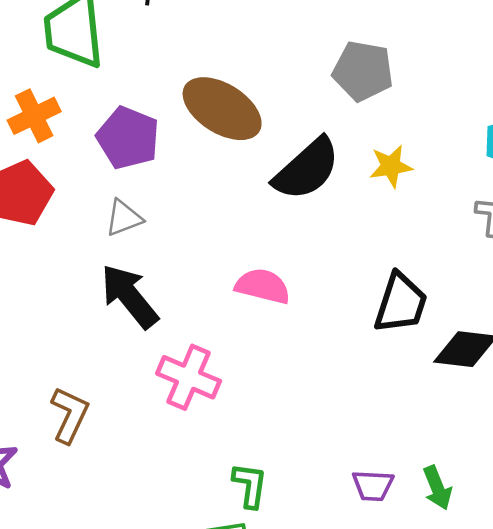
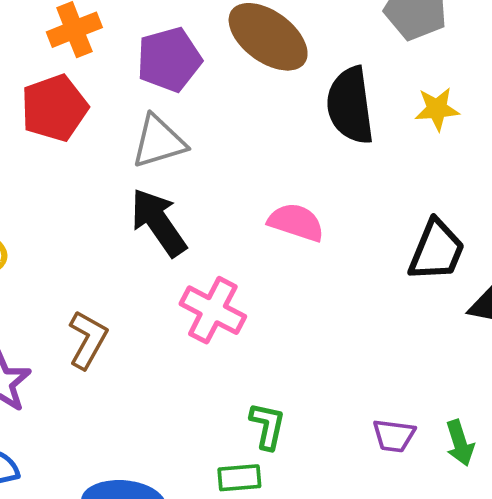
purple pentagon: (128, 138) -> (169, 59), turned 30
black semicircle: (307, 169) -> (350, 105), turned 120
gray triangle: (124, 218) -> (159, 142), size x1.4

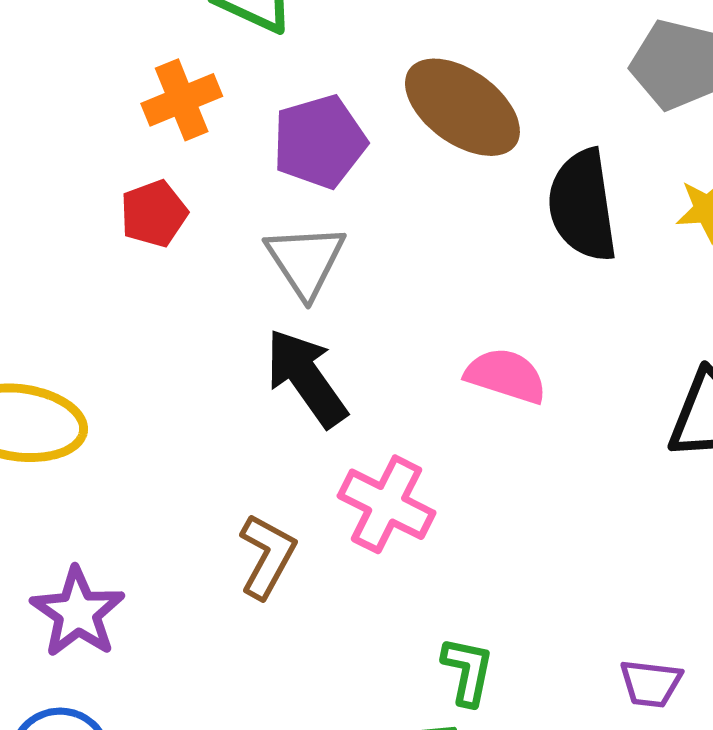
red pentagon: (54, 108) -> (154, 214), size x0.7
gray triangle: (159, 142) -> (305, 261), turned -46
brown L-shape: (88, 340) -> (267, 556), moved

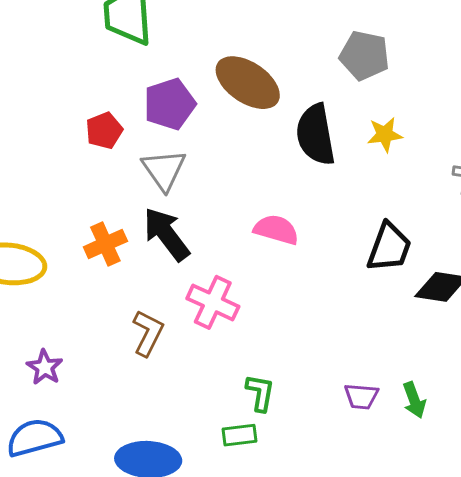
orange cross: (182, 100) -> (105, 244), moved
red pentagon: (154, 214) -> (104, 131), moved
purple star: (78, 612) -> (45, 367), size x0.7

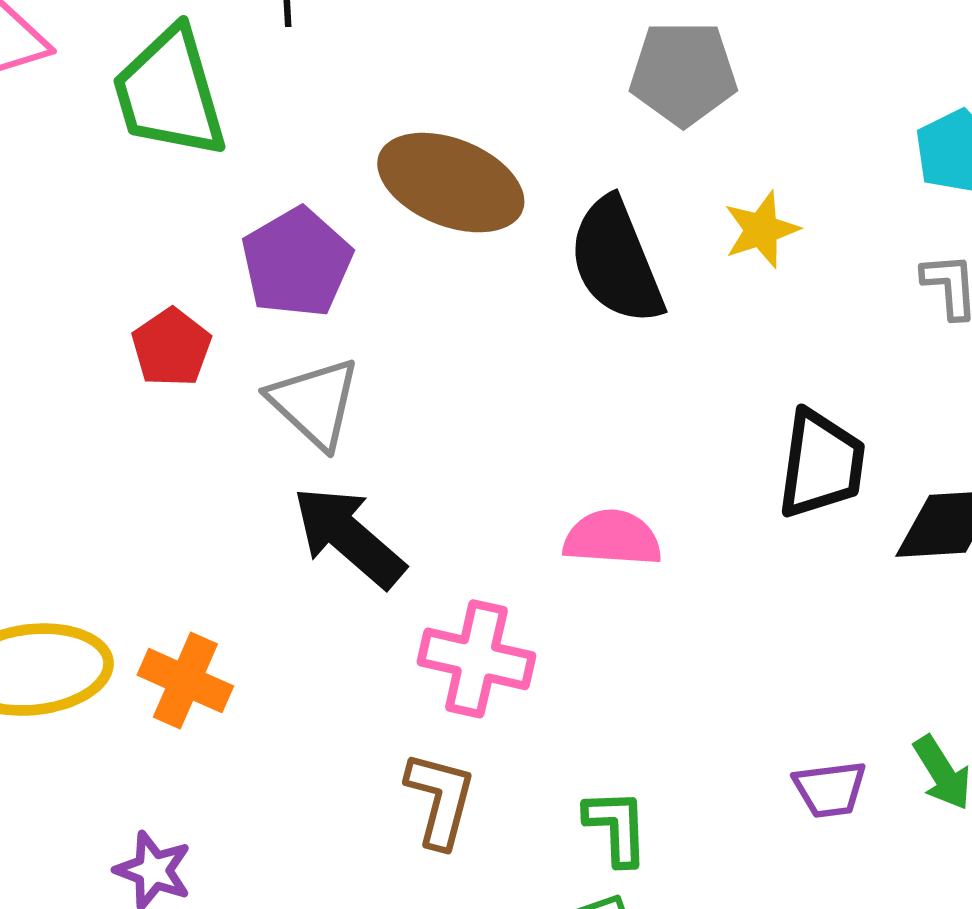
pink semicircle: (276, 230) -> (612, 538), moved
orange cross: (105, 244) -> (185, 681), moved, turned -30
brown L-shape: (148, 333) -> (440, 800), moved

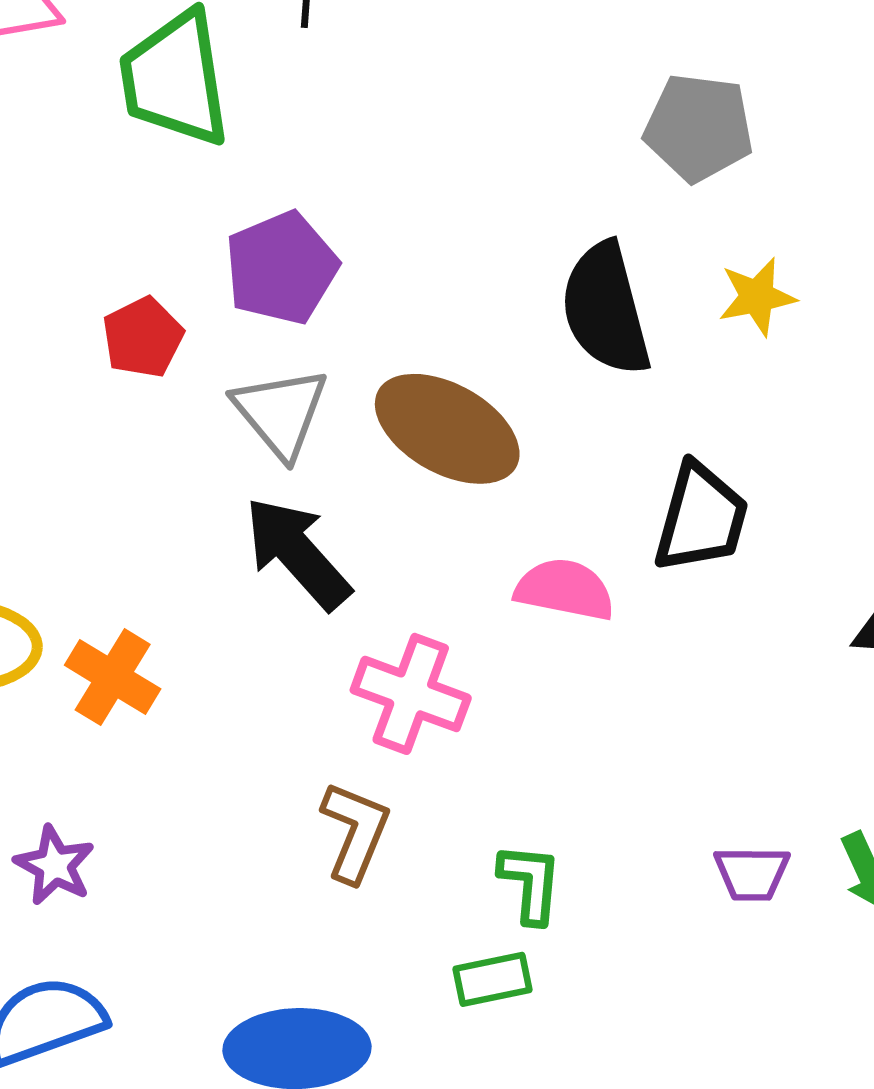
brown ellipse: (451, 183) -> (447, 429), moved
black trapezoid: (821, 464) -> (701, 518), moved

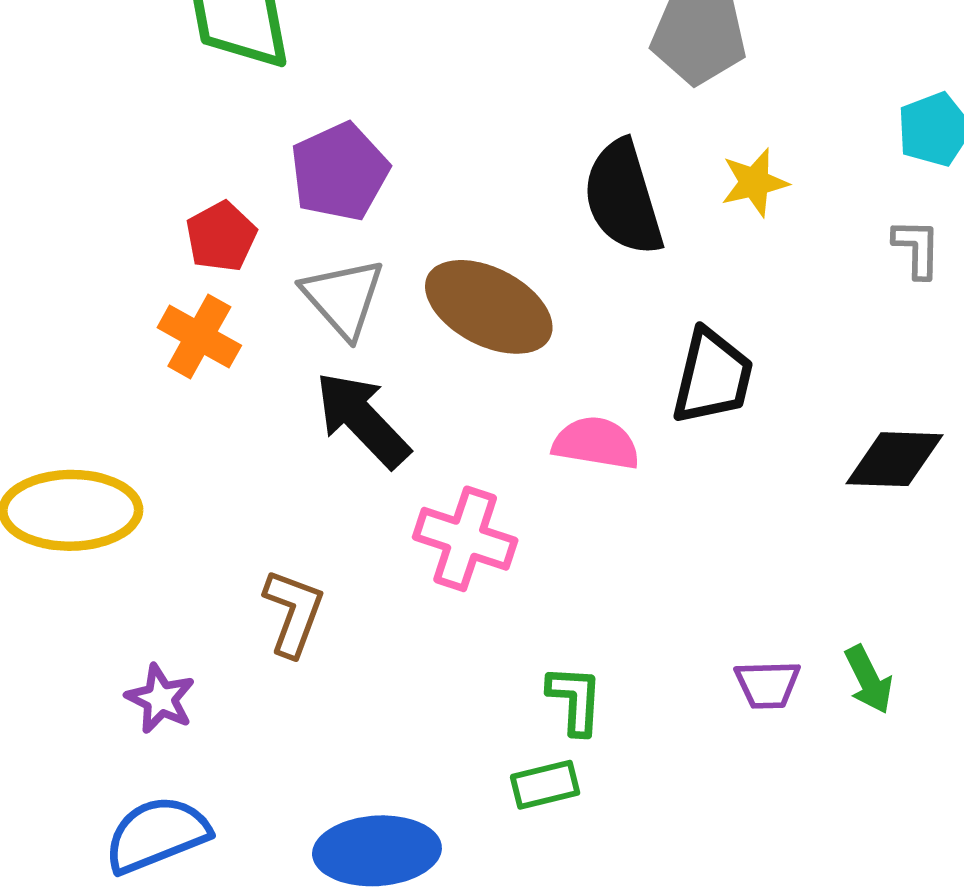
orange cross: (113, 677) -> (199, 337), moved
brown L-shape: (355, 832) -> (293, 613), moved

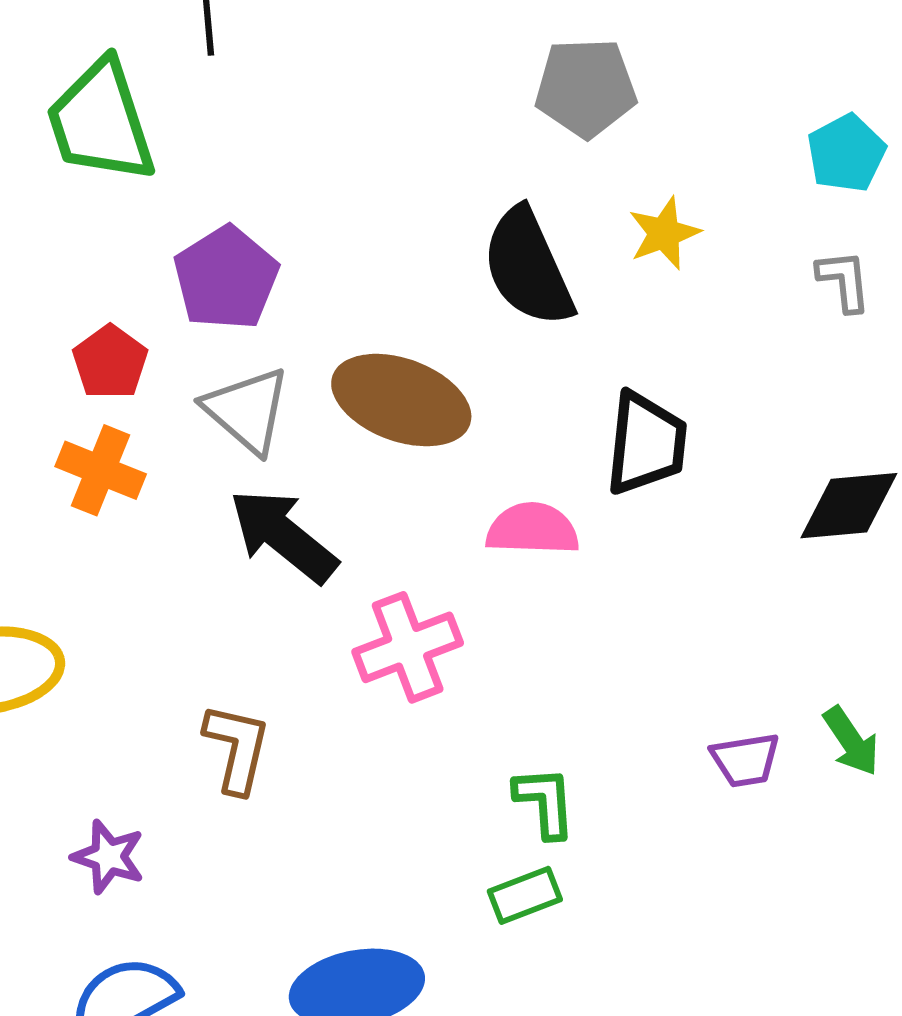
pink cross: (465, 539) -> (408, 647), turned -32

